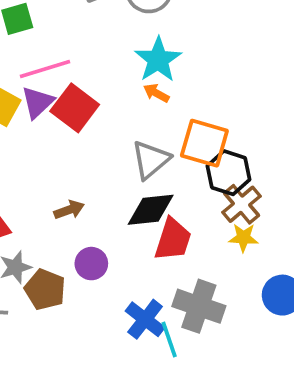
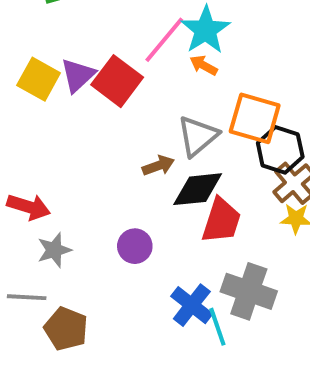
pink line: (45, 69) -> (164, 40), moved, turned -33
brown arrow: (69, 210) -> (158, 166), moved
brown pentagon: (45, 290) -> (66, 329), moved

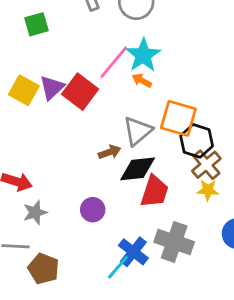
cyan line: (217, 327) -> (118, 267), moved, turned 60

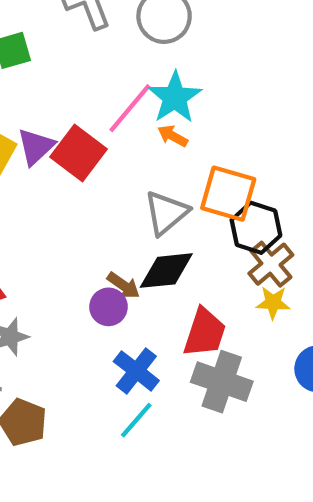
brown arrow: (110, 152) -> (123, 285), moved, turned 55
red trapezoid: (154, 191) -> (205, 333), moved
purple circle: (93, 210) -> (109, 307), moved
blue cross: (133, 252) -> (136, 371), moved

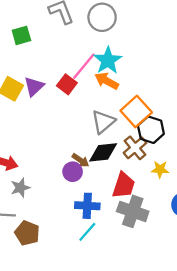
orange arrow: (173, 136) -> (107, 81), size x1.5
red square: (79, 153) -> (67, 84), moved, size x0.7
orange square: (228, 194) -> (136, 112), turned 32
brown cross: (271, 264) -> (135, 148), moved
blue cross: (136, 371) -> (87, 206), turned -35

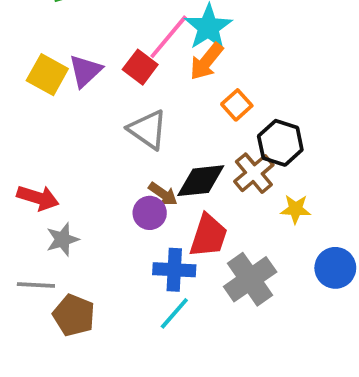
orange arrow: (107, 81) -> (206, 61), turned -80
orange square: (136, 112) -> (237, 105), moved, size x0.6
gray triangle: (103, 122) -> (148, 130), moved, turned -45
red trapezoid: (124, 185) -> (208, 236), moved
gray cross: (133, 211) -> (250, 279), turned 36

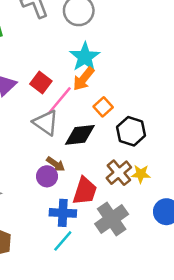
pink line: (169, 37) -> (59, 101), moved
brown cross: (254, 173) -> (119, 173), moved
black diamond: (201, 181) -> (80, 135), moved

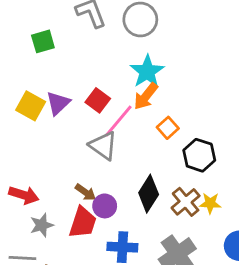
black diamond: (80, 135) -> (149, 194), moved, turned -52
brown arrow: (56, 164) -> (85, 192), moved
red trapezoid: (85, 191) -> (83, 222), moved

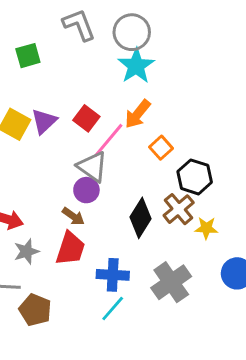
cyan star: (147, 72) -> (136, 66), moved
brown cross: (186, 202) -> (179, 209), moved
purple circle: (105, 206) -> (86, 190), moved

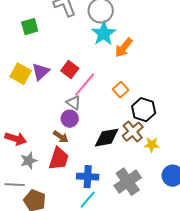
orange arrow: (138, 114) -> (124, 48), moved
gray triangle: (92, 167) -> (74, 103), size x0.7
black diamond: (141, 218) -> (107, 138), turned 48

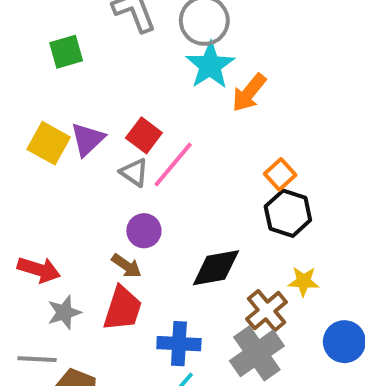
orange square: (121, 90) -> (280, 174), moved
gray triangle: (74, 103) -> (134, 172), moved
brown cross: (133, 132) -> (267, 311), moved

